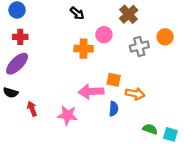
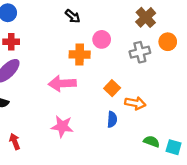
brown cross: (129, 14) -> (146, 17), moved
orange square: (114, 80) -> (112, 88), turned 32
pink arrow: (91, 92) -> (62, 83), moved
red arrow: (32, 109) -> (15, 141), moved

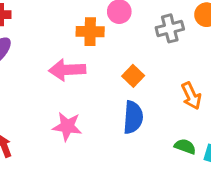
orange arrow: (135, 103) -> (191, 96), moved, turned 54
blue semicircle: (112, 119) -> (133, 117), size x1.5

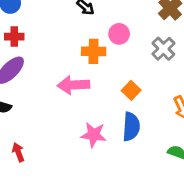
gray cross: (170, 28) -> (163, 49), turned -30
pink star: (67, 126) -> (94, 135), moved

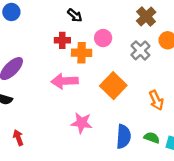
red cross: (14, 37) -> (62, 40), moved
orange square: (131, 90) -> (113, 86), size x1.6
blue semicircle: (131, 127) -> (123, 136), moved

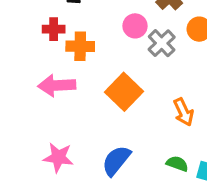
pink circle: (103, 38) -> (135, 26), moved
pink star: (82, 123) -> (58, 157), moved
blue semicircle: (123, 136) -> (116, 161), moved, turned -145

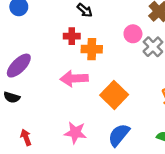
orange square: (124, 92) -> (114, 95), moved

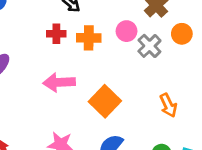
orange cross: (92, 49) -> (89, 38), moved

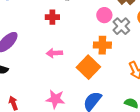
orange cross: (89, 38) -> (102, 45), moved
pink arrow: (59, 82) -> (54, 53), size x0.7

